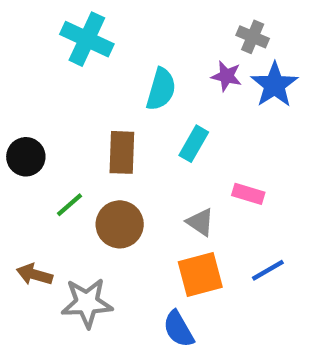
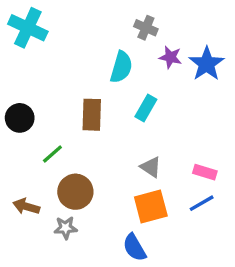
gray cross: (253, 37) -> (146, 28), moved
cyan cross: (87, 39) -> (28, 28), moved
pink rectangle: (248, 194) -> (205, 172), moved
brown circle: (120, 224) -> (75, 192), moved
gray star: (87, 303) -> (66, 228), size x0.6

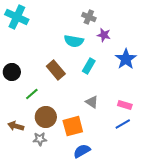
blue star: (207, 64) -> (126, 59), moved
cyan semicircle: (121, 67) -> (74, 41), turned 84
brown rectangle: (92, 115) -> (56, 70), turned -42
orange square: (151, 206) -> (73, 126), moved
blue semicircle: (134, 247) -> (82, 151), turned 90

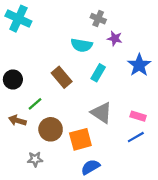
gray triangle: (92, 102) -> (102, 113), size x1.5
brown arrow: (16, 126) -> (17, 120), moved
gray star: (40, 139) -> (35, 159), moved

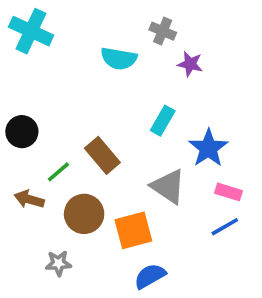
cyan semicircle: (82, 45) -> (119, 59), moved
blue star: (139, 65) -> (208, 148), moved
brown rectangle: (62, 77) -> (102, 155), moved

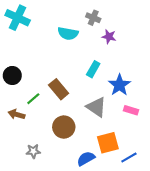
brown circle: (84, 214) -> (64, 127), moved
blue line: (225, 227) -> (129, 158), moved
orange square: (133, 230) -> (108, 143), moved

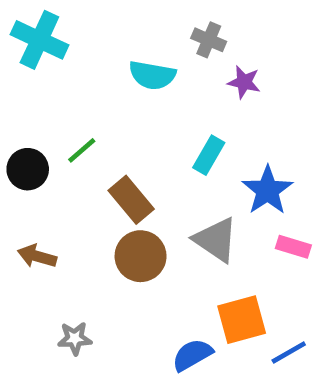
green line: (33, 99) -> (82, 150), moved
brown circle: (64, 127) -> (141, 256), moved

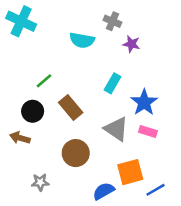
black circle: (28, 169) -> (33, 111), moved
pink rectangle: (293, 247) -> (148, 132), moved
brown circle: (141, 256) -> (76, 153), moved

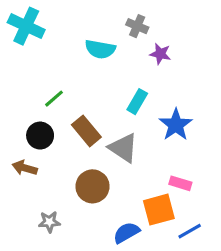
gray triangle: (116, 129) -> (123, 148), moved
pink rectangle: (148, 132) -> (180, 183), moved

